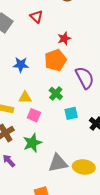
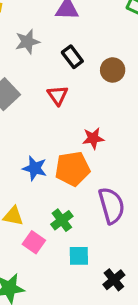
blue star: (21, 65) -> (35, 168), moved
pink square: (34, 115) -> (34, 242), moved

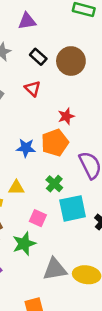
brown circle: (113, 70) -> (71, 61), size x1.5
pink square: (34, 242) -> (38, 218), moved
cyan square: (79, 256) -> (73, 208), size x1.6

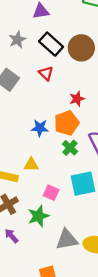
black rectangle: (38, 57) -> (51, 44), size x1.5
green cross: (54, 184) -> (70, 148), moved

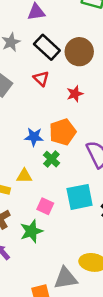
red star: (77, 99) -> (75, 94), moved
green cross: (70, 148) -> (51, 159), moved
gray triangle: (67, 240) -> (66, 278), moved

